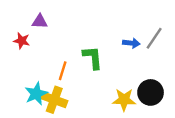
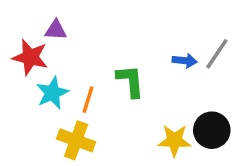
red star: (22, 41) -> (30, 57), size x1.5
cyan star: (36, 94) -> (52, 93), moved

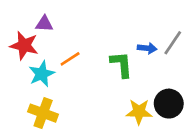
green L-shape: (130, 81) -> (121, 64), moved
orange line: (88, 100) -> (70, 59), moved, turned 40
yellow cross: (76, 140) -> (43, 113), moved

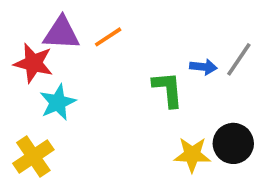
purple triangle: (44, 24) -> (61, 33), size x1.5
orange line: (70, 59) -> (108, 37), moved
yellow cross: (43, 113) -> (33, 157), moved, turned 36

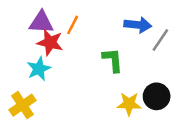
orange line: (108, 37) -> (73, 25), turned -30
red star: (33, 63) -> (50, 42), moved
blue arrow: (203, 67) -> (138, 25), moved, size x1.5

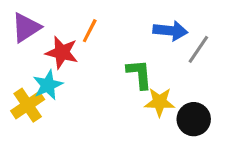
purple triangle: (41, 22) -> (26, 28), moved, turned -36
yellow star: (129, 104) -> (160, 102), moved
yellow cross: (23, 105) -> (28, 105), moved

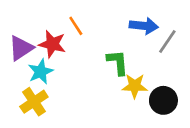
purple triangle: (26, 28) -> (21, 48), moved
orange line: (90, 31) -> (76, 26), turned -60
yellow cross: (28, 105) -> (34, 102), moved

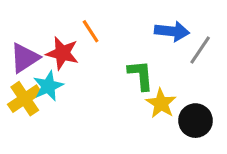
yellow star: (135, 86) -> (161, 103), turned 30
yellow cross: (34, 102) -> (25, 99), moved

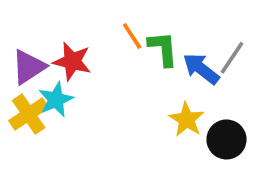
orange line: (91, 31) -> (132, 36), moved
blue arrow: (172, 31) -> (201, 69), moved, turned -148
green L-shape: (141, 75) -> (163, 49), moved

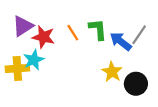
orange line: (132, 36) -> (73, 33), moved
purple triangle: (29, 67) -> (23, 26), moved
yellow cross: (29, 114) -> (17, 69), turned 30

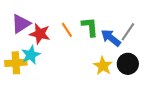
black circle: (136, 84) -> (128, 64), moved

